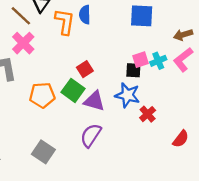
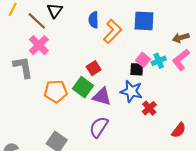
orange L-shape: (65, 22) -> (112, 31), moved, turned 35
pink square: (140, 60) -> (143, 60), turned -32

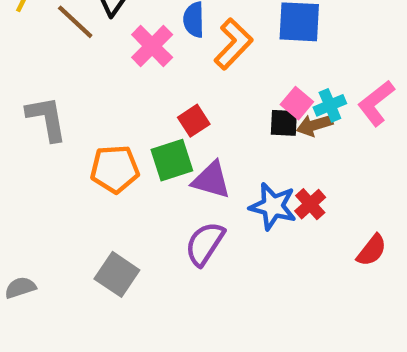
brown arrow: (181, 38) -> (315, 125), moved
pink cross: (39, 45) -> (152, 46), moved
green square: (83, 87) -> (172, 160), turned 36
blue star: (131, 91) -> (273, 206), moved

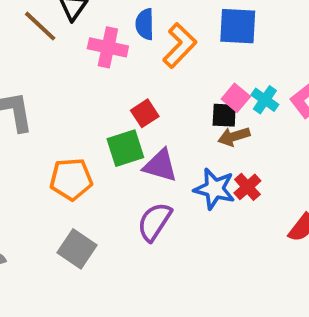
pink cross: (152, 46) -> (108, 47), turned -33
cyan cross: (330, 105) -> (265, 100), turned -32
brown arrow: (315, 125) -> (234, 137), moved
orange pentagon: (115, 169) -> (71, 179), moved

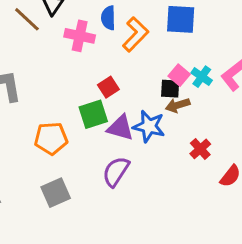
red cross: (247, 187) -> (200, 149), moved
blue star: (215, 189) -> (149, 126), moved
gray square: (77, 249) -> (56, 193), turned 32

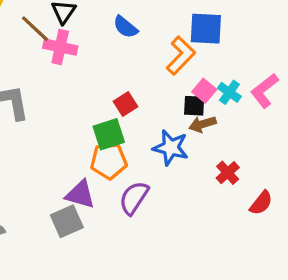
blue semicircle: (108, 18) -> (125, 27), turned -50
orange L-shape: (135, 34) -> (181, 55), moved
pink cross: (80, 36) -> (60, 47), moved
purple triangle: (120, 128) -> (80, 194), moved
orange pentagon: (51, 138) -> (109, 161), moved

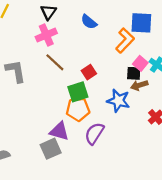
brown line: (35, 29) -> (55, 62), moved
pink cross: (60, 47) -> (46, 35), turned -35

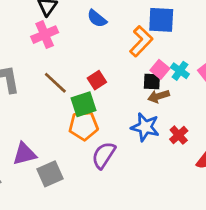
brown line: (55, 62) -> (55, 83), moved
blue star: (118, 101) -> (145, 127), moved
purple triangle: (59, 131) -> (25, 154), moved, turned -30

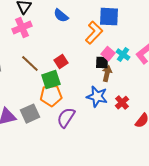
brown arrow: (159, 96) -> (107, 74), turned 119
gray square: (50, 174) -> (30, 114), moved

